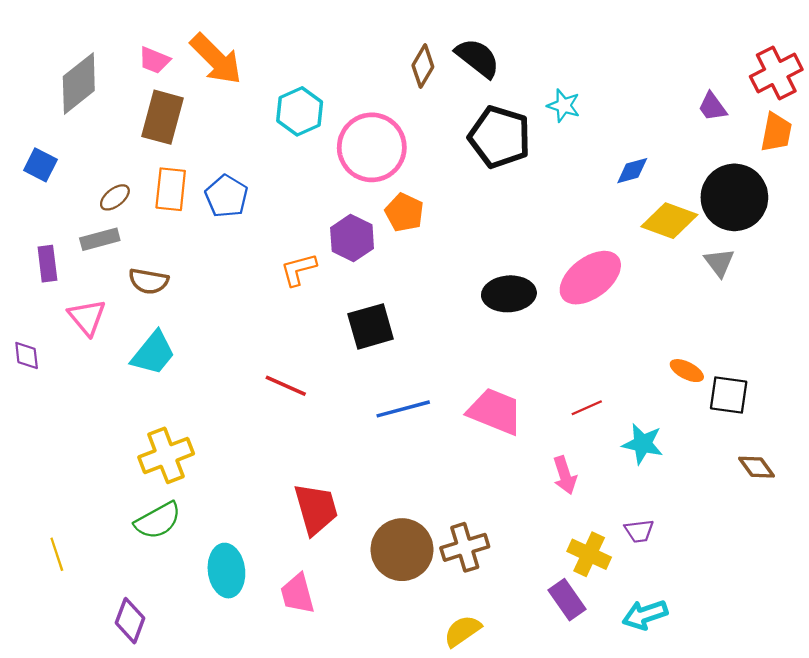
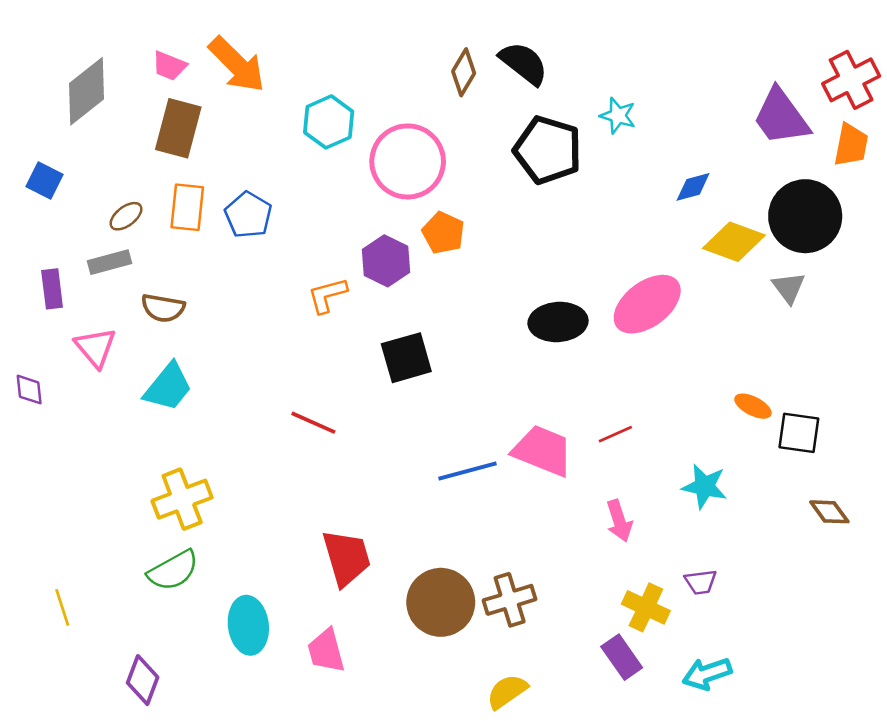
purple trapezoid: (712, 107) -> (781, 117), size x1.8
red line: (587, 408) -> (615, 434), moved
blue line: (403, 409) -> (468, 471), moved

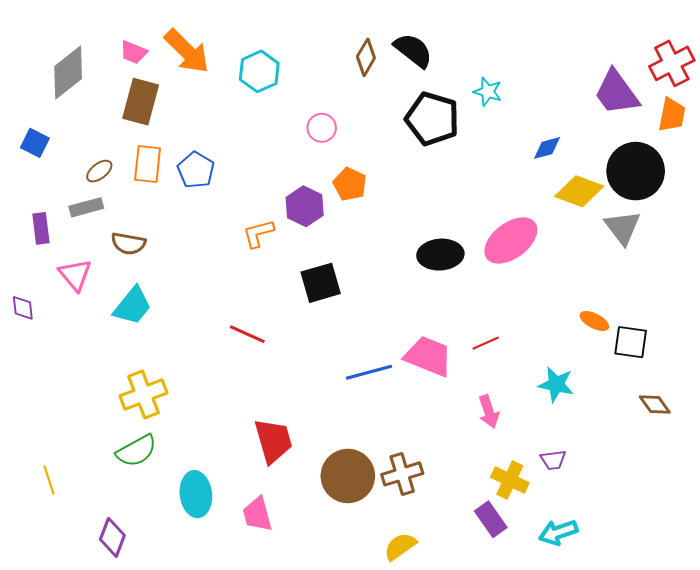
cyan hexagon: (329, 122) -> (259, 71), moved
pink circle: (408, 161) -> (322, 128), size x0.5
gray triangle: (789, 288) -> (623, 227), size x1.4

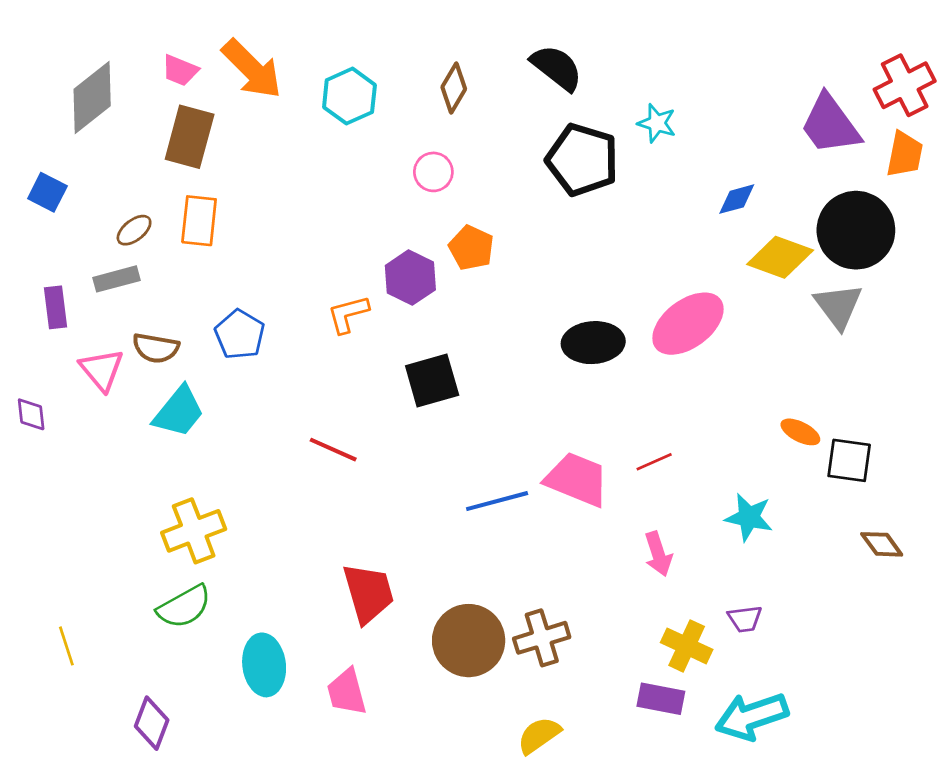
brown diamond: (366, 57) -> (454, 88), moved
blue pentagon: (196, 170) -> (240, 334), moved
brown semicircle: (128, 244) -> (156, 348), moved
purple rectangle: (491, 519) -> (661, 699), turned -44
cyan arrow: (558, 532) -> (752, 716), size x1.4

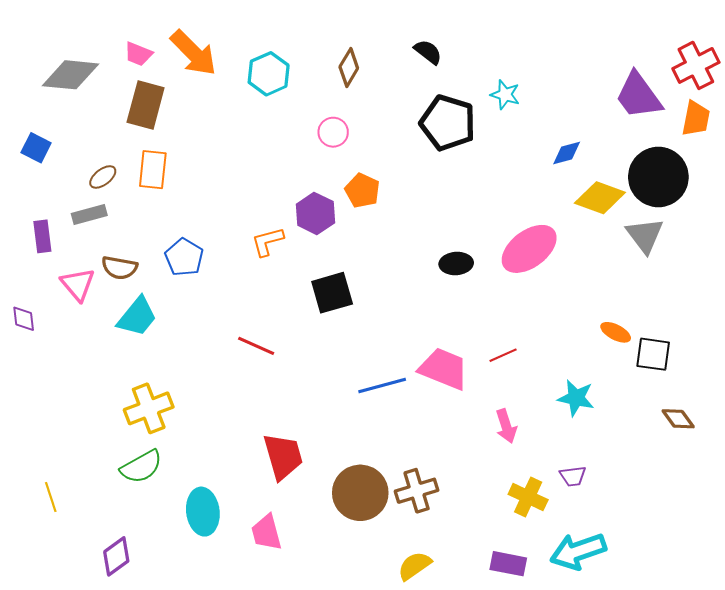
black semicircle: (557, 68) -> (428, 52), size x0.7
gray diamond: (92, 97) -> (70, 75), turned 44
black ellipse: (593, 343) -> (456, 264), size x0.7
purple rectangle: (661, 699) -> (508, 564), moved
purple diamond: (152, 723) -> (116, 556), turned 33

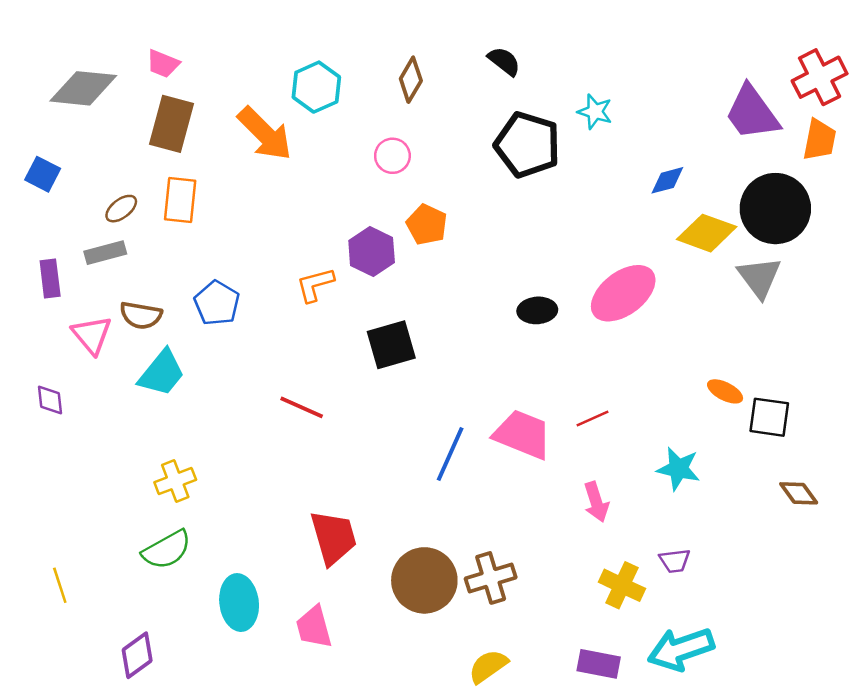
orange arrow: (193, 53) -> (265, 134), moved
purple diamond: (24, 319) -> (50, 400), moved
blue line: (382, 385) -> (450, 454), turned -51
yellow cross: (149, 408) -> (175, 481), size x0.7

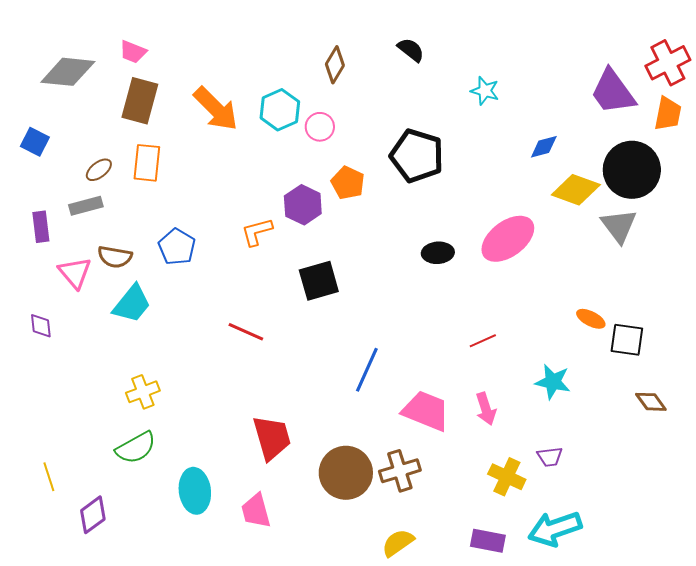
cyan hexagon: (316, 87) -> (280, 110), moved
black pentagon: (527, 145) -> (417, 156), moved
pink trapezoid: (523, 434) -> (426, 411), moved
purple diamond: (137, 655) -> (93, 515), moved

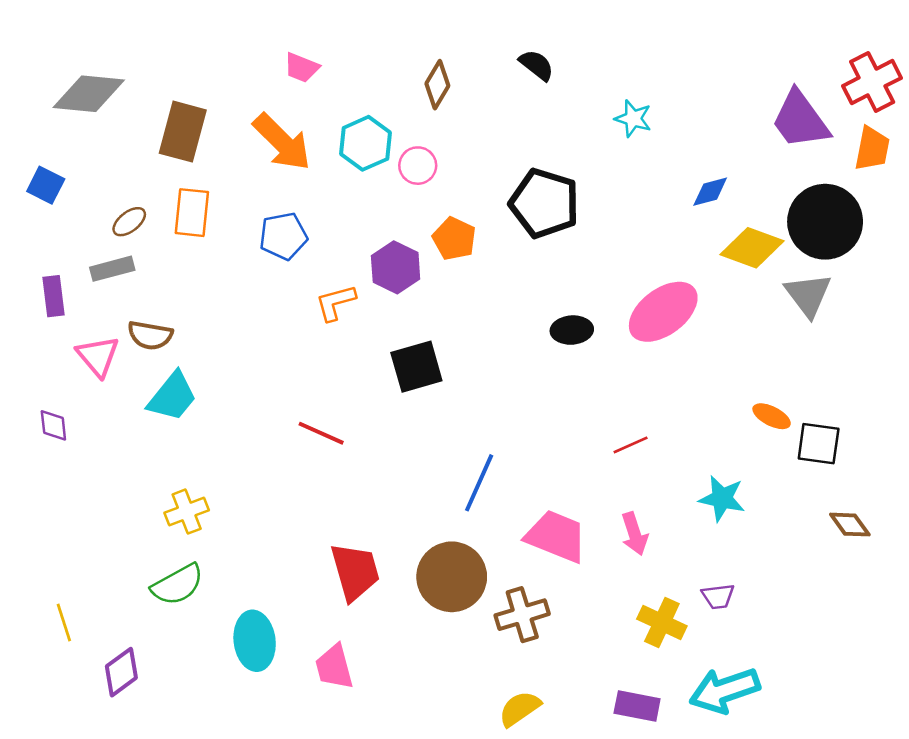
pink trapezoid: (133, 52) -> (302, 68), moved
blue pentagon: (177, 247) -> (283, 236), moved, turned 30
brown circle: (346, 473) -> (452, 577), moved

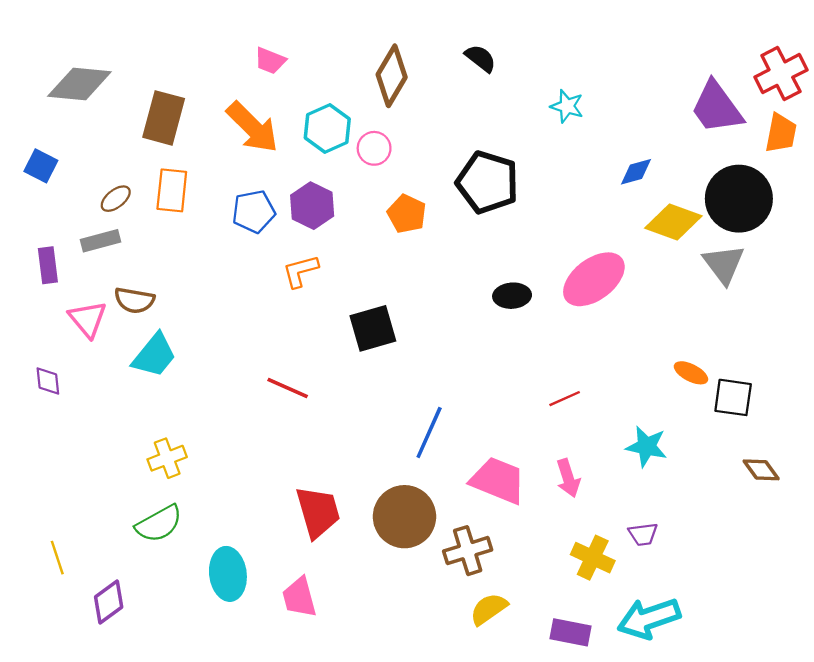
brown diamond: (437, 85) -> (392, 76), size x1.4
purple hexagon: (396, 267) -> (312, 206), moved
yellow semicircle: (520, 709) -> (489, 609), moved

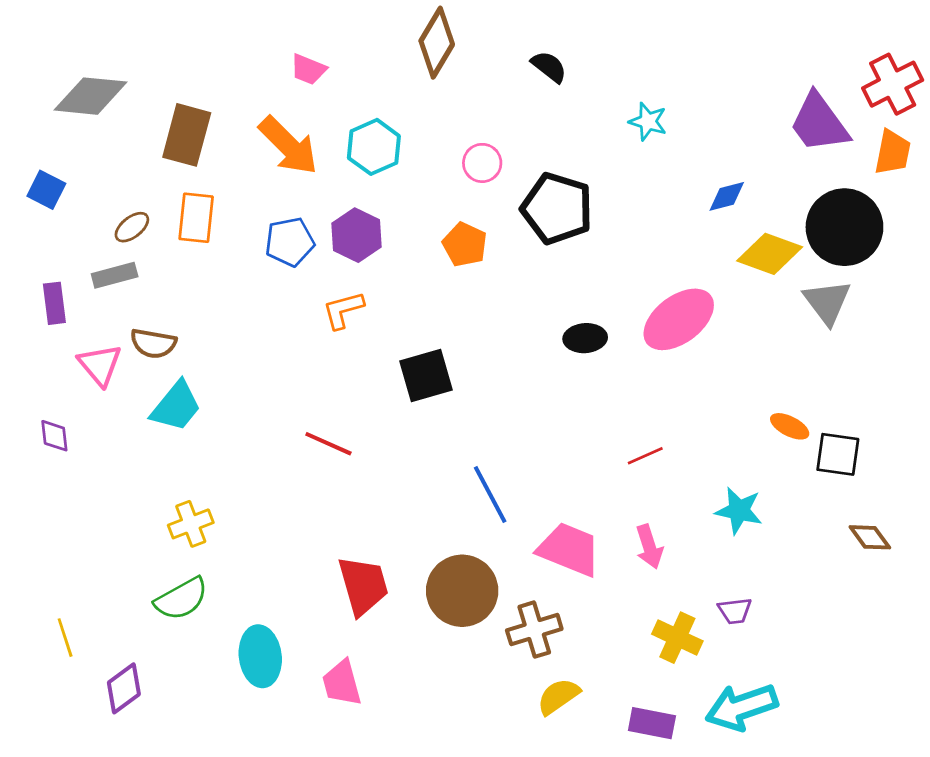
brown diamond: (392, 76) -> (437, 43), moved
pink circle: (374, 148) -> (482, 163), moved
blue line: (429, 432) -> (490, 495), turned -52

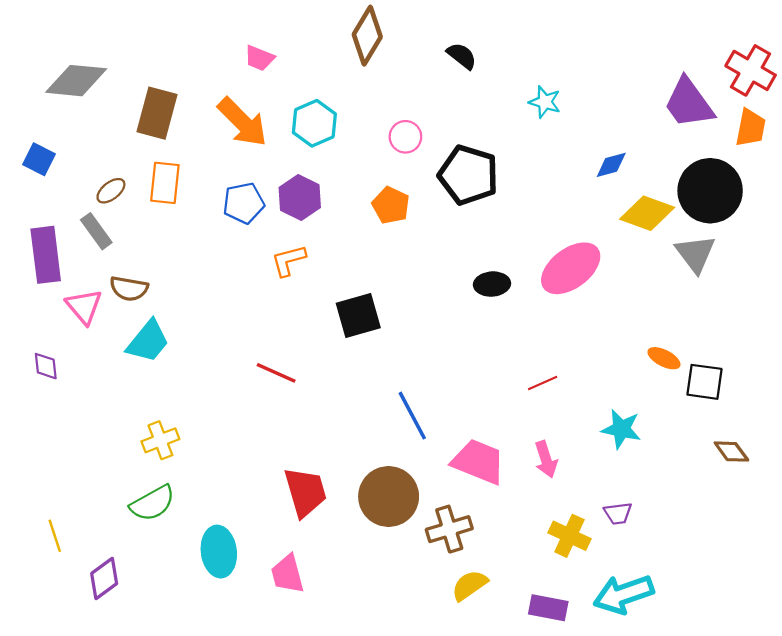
red cross: (893, 84) -> (751, 70), turned -33
gray rectangle: (115, 275) -> (96, 231), turned 69
purple rectangle: (54, 303) -> (46, 255), size x1.6

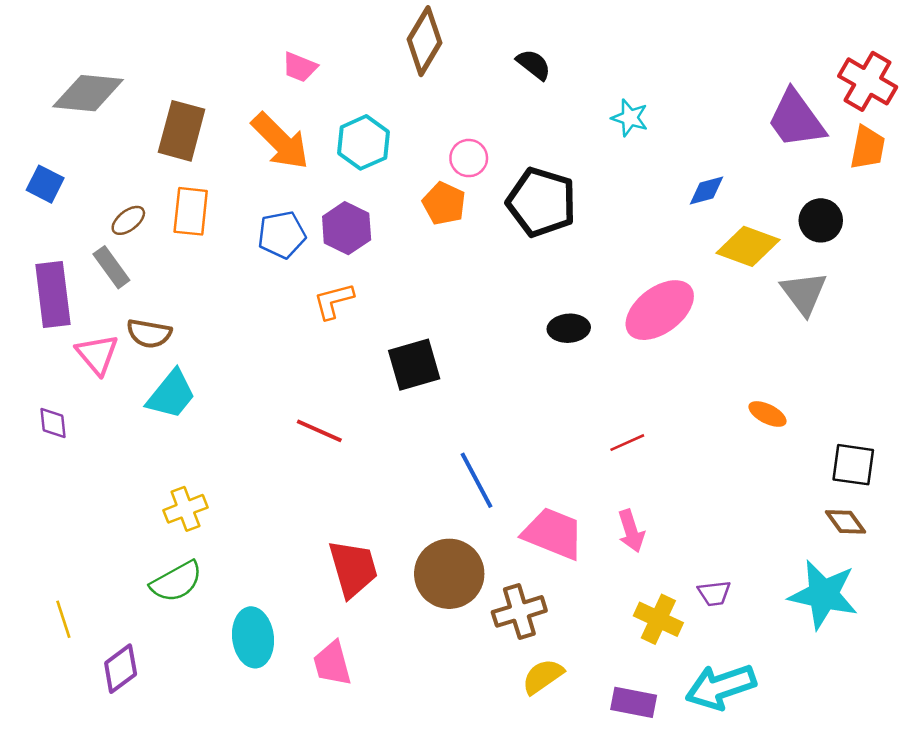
black circle: (710, 191) -> (821, 220), size x0.6
orange pentagon: (391, 205) -> (444, 204), moved
black square: (704, 382) -> (853, 465), moved
cyan star: (621, 429) -> (823, 595), moved, size x1.5

